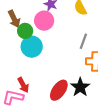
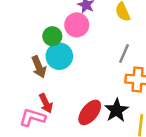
brown arrow: (14, 19) -> (39, 67), moved

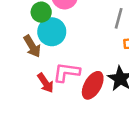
pink L-shape: (32, 117) -> (66, 72), moved

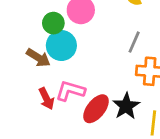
brown arrow: (32, 46) -> (38, 58), turned -35

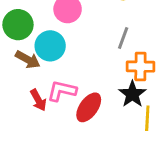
green circle: (53, 23) -> (18, 25), moved, size x1.4
black star: (126, 106) -> (132, 94), moved

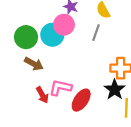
gray line: (123, 38) -> (96, 33), moved
cyan circle: (50, 46) -> (52, 35), moved

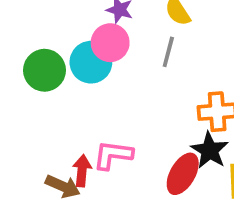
brown arrow: (34, 64) -> (63, 186), moved
red arrow: (42, 95) -> (82, 171), turned -140
red ellipse: (81, 100) -> (183, 174), moved

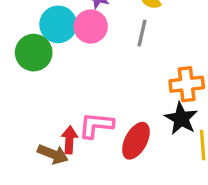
cyan circle: (91, 62) -> (58, 24), moved
red ellipse: (183, 174) -> (136, 141), moved

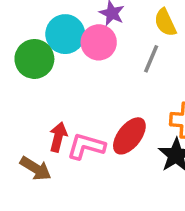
red arrow: (69, 140) -> (58, 137), moved
red ellipse: (136, 141) -> (129, 136), moved

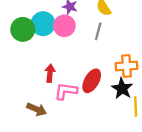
green circle: (34, 59) -> (23, 29), moved
red arrow: (58, 137) -> (50, 73), moved

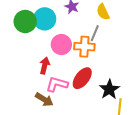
pink circle: (64, 26) -> (61, 45), moved
orange cross: (126, 66) -> (84, 47), moved
brown arrow: (37, 109) -> (44, 100), moved

